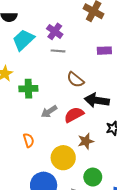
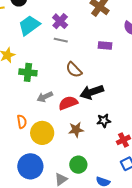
black arrow: (97, 100) -> (92, 92), turned -35
yellow circle: (63, 158) -> (42, 133), moved

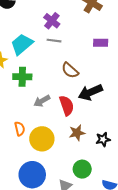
cyan trapezoid: (29, 25) -> (22, 44), moved
red semicircle: (68, 103) -> (67, 106), turned 96
black star: (104, 121) -> (103, 139), moved

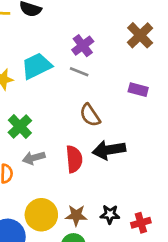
green cross: (22, 77) -> (20, 127), moved, turned 30
gray arrow: (42, 101) -> (34, 158), moved
brown star: (77, 133) -> (76, 215), moved
yellow circle: (42, 139) -> (41, 215), moved

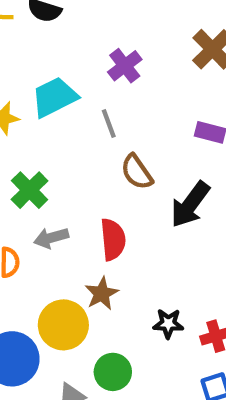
gray line: (79, 72) -> (109, 123), moved, turned 48
black arrow: (109, 150) -> (190, 205), moved, turned -44
brown star: (76, 215) -> (102, 294), moved, turned -30

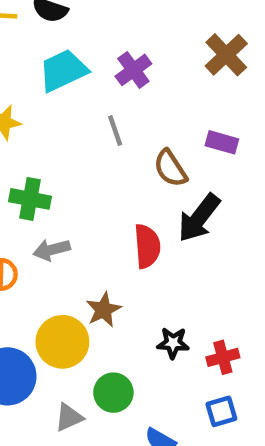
cyan trapezoid: (54, 97) -> (63, 71), moved
brown semicircle: (137, 172) -> (170, 168), moved
green cross: (30, 190) -> (30, 199), turned -36
red semicircle: (113, 239) -> (147, 246), moved

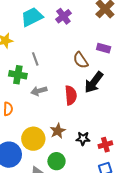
gray line: (115, 131) -> (35, 59), moved
gray arrow: (52, 250) -> (39, 91), moved
brown star: (104, 310) -> (58, 131), moved

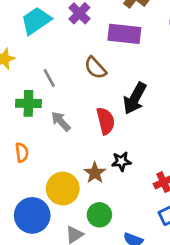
purple rectangle: (104, 48) -> (124, 34), moved, size x1.6
brown semicircle: (81, 60) -> (95, 68), moved
gray arrow: (39, 91) -> (61, 121), turned 70
black star: (83, 139) -> (121, 161), moved

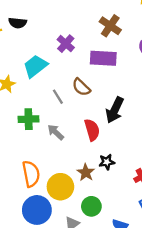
cyan trapezoid: (36, 21) -> (35, 66), moved
gray line: (49, 78) -> (58, 97), moved
orange semicircle: (22, 152) -> (31, 174), moved, size x1.6

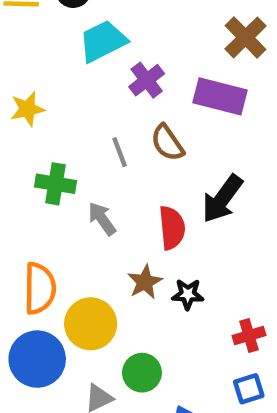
purple cross: (66, 44) -> (147, 80), moved
cyan trapezoid: (35, 66) -> (103, 41), moved
brown star: (86, 172) -> (145, 282), moved

